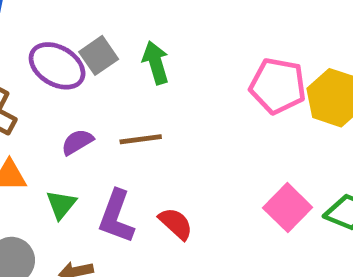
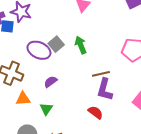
brown line: (141, 139) -> (101, 74), moved
purple L-shape: (116, 217) -> (105, 90), moved

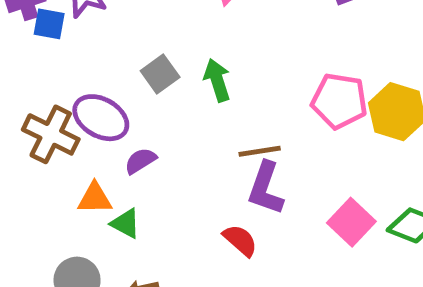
purple ellipse: (39, 50) -> (101, 118), moved
orange triangle: (23, 99) -> (95, 198), moved
green triangle: (46, 109) -> (126, 224), turned -40

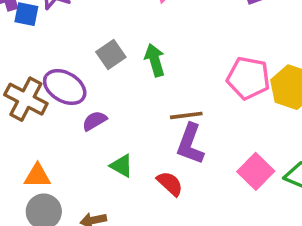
orange triangle: (95, 198) -> (37, 176), moved
green triangle: (126, 224) -> (121, 166), moved

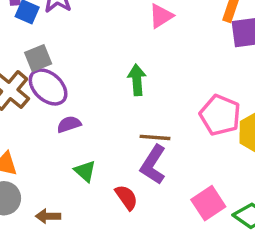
gray square: (111, 54) -> (38, 58), moved

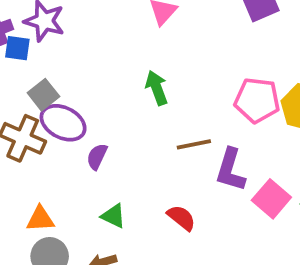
purple semicircle: (69, 124) -> (97, 157), turned -30
purple L-shape: (153, 165) -> (231, 170), moved
green triangle: (85, 171) -> (113, 216), moved

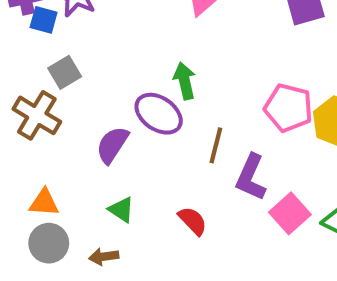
purple ellipse: (63, 123) -> (159, 114), moved
brown line: (194, 144) -> (216, 145), turned -72
purple semicircle: (97, 157) -> (112, 145), size x1.4

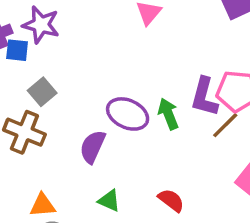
green arrow: (185, 81) -> (168, 114), moved
brown line: (216, 145) -> (225, 125), moved, turned 40
purple L-shape: (251, 177) -> (204, 97), moved

